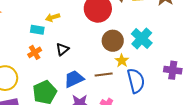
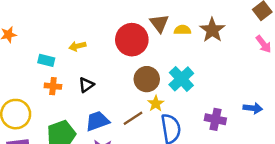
cyan rectangle: (37, 30) -> (46, 60), moved
orange cross: (35, 52) -> (53, 86), turned 32
brown line: (104, 74) -> (133, 118), turned -30

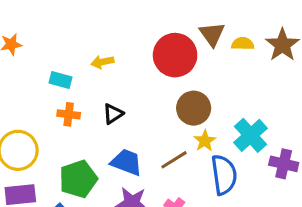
cyan cross: (181, 79) -> (251, 135), moved
blue trapezoid: (97, 121) -> (127, 162), turned 40

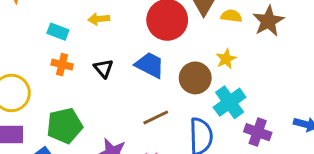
brown circle: (194, 108) -> (195, 78), moved
black triangle: (113, 114) -> (103, 68), turned -42
yellow star: (205, 141) -> (226, 59), moved
blue trapezoid: (127, 162) -> (150, 65), moved

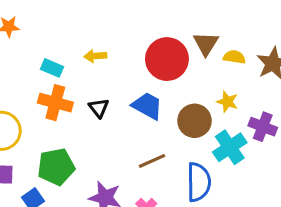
yellow star: (226, 59) -> (227, 102), turned -30
orange cross: (62, 65) -> (55, 103), size x1.5
purple cross: (258, 132) -> (263, 127), moved

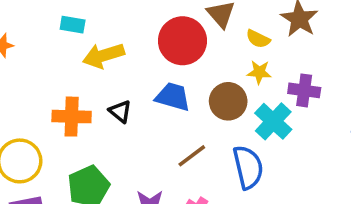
yellow arrow: (95, 56) -> (103, 56), size x1.6
yellow semicircle: (234, 57) -> (258, 39), moved, turned -150
cyan rectangle: (52, 68) -> (73, 25), moved

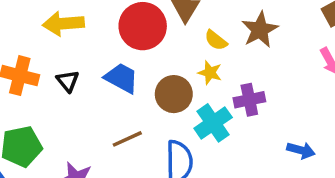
purple cross: (304, 90) -> (249, 100), turned -32

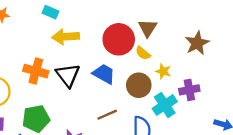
yellow semicircle: (216, 40) -> (143, 53), moved
black triangle: (68, 81) -> (68, 75), size x1.6

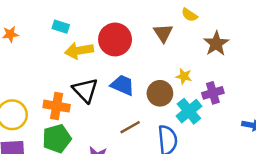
red circle: (119, 39) -> (115, 39), moved
yellow semicircle: (143, 53) -> (189, 15), moved
orange cross: (36, 71) -> (57, 106), moved

